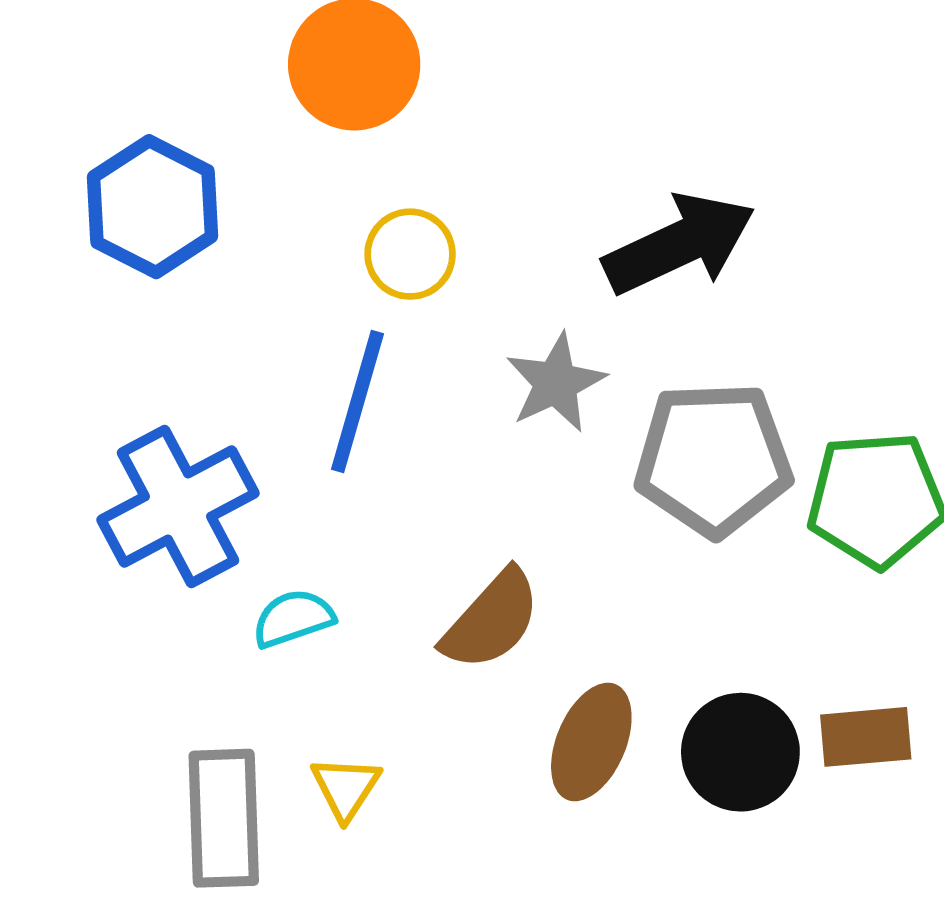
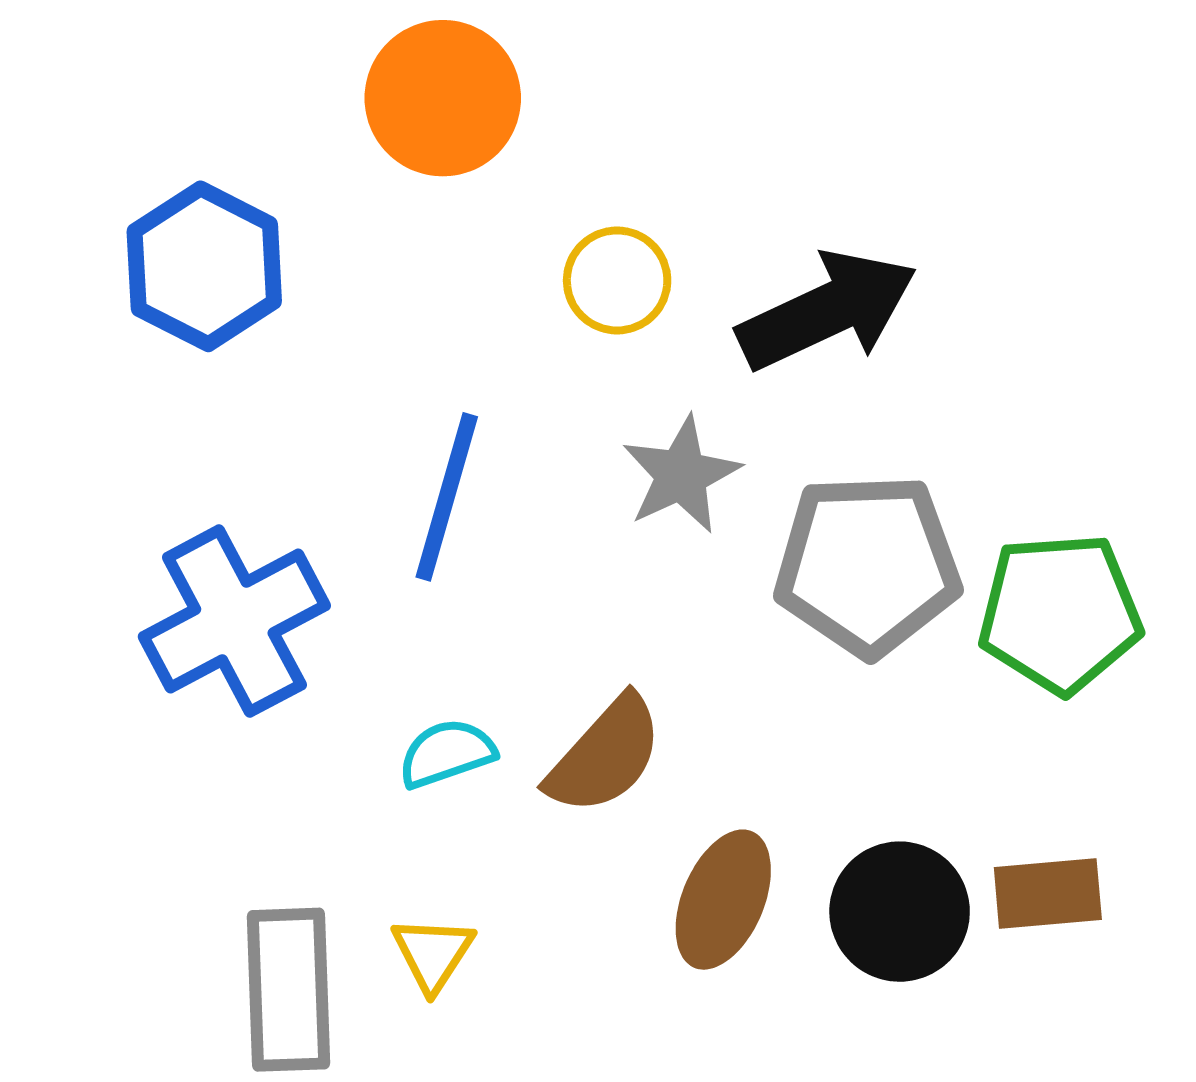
yellow circle: (410, 254) -> (617, 280), moved
cyan semicircle: (293, 618) -> (447, 753), moved

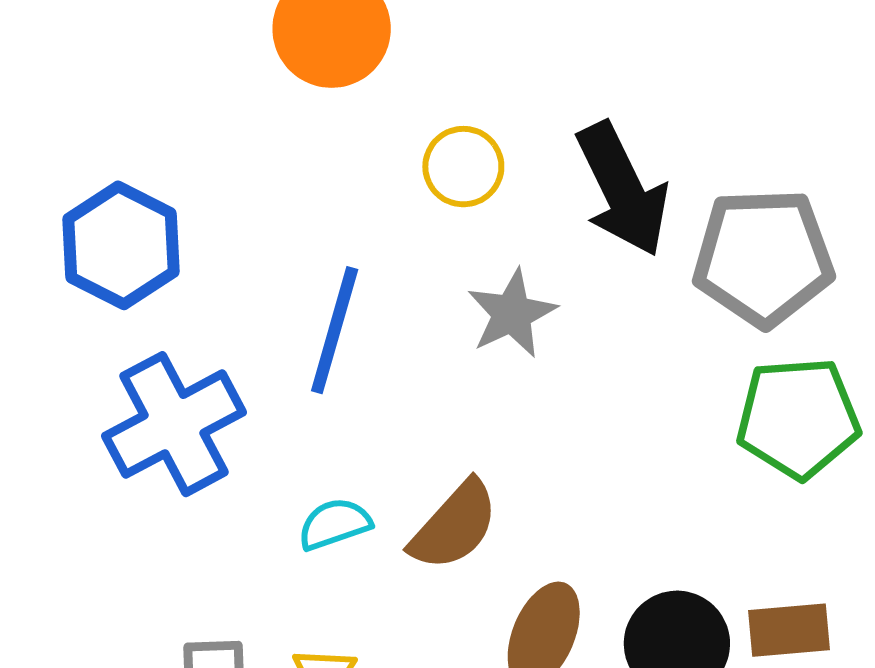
blue hexagon: (204, 266) -> (121, 245), moved
black arrow: (827, 311) -> (622, 189), turned 89
gray pentagon: (868, 565) -> (763, 257), moved

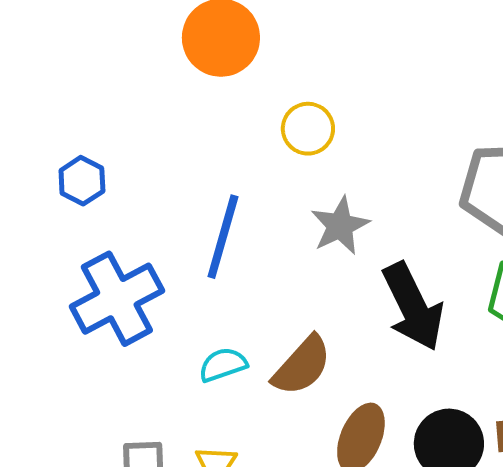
black arrow: (622, 189) -> (413, 307), moved
blue hexagon: (121, 245) -> (82, 181), size x0.6

